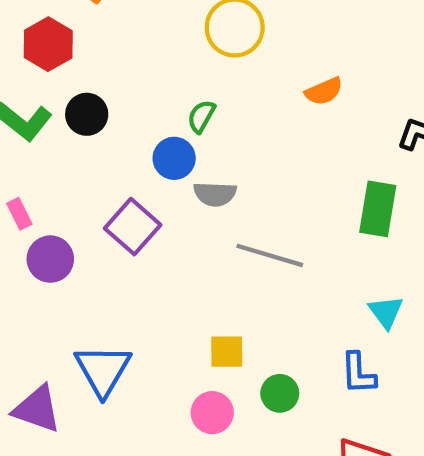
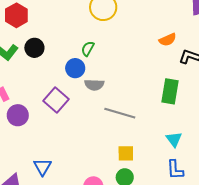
orange semicircle: (324, 91) -> (168, 40), moved
yellow square: (227, 352) -> (126, 153), moved
blue triangle: (103, 370) -> (42, 167), size x0.7
blue L-shape: (358, 373) -> (175, 170), moved

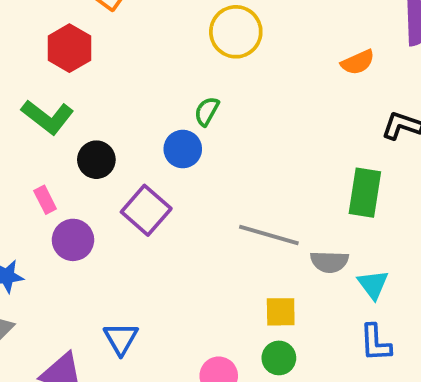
orange semicircle: (168, 40) -> (358, 62), moved
black circle: (34, 48) -> (96, 160), moved
gray semicircle: (94, 85) -> (329, 262), moved

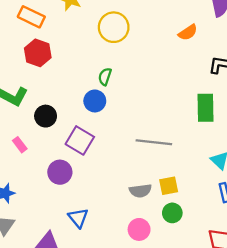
red hexagon: (69, 48) -> (38, 53), moved
purple circle: (73, 240) -> (60, 172), moved
gray semicircle: (329, 262) -> (140, 191), moved

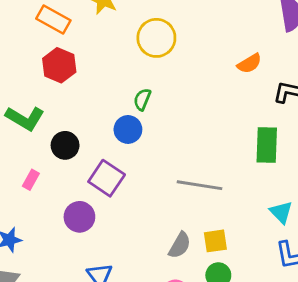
orange semicircle: (188, 32) -> (249, 63), moved
pink rectangle: (20, 145) -> (31, 180), turned 63
gray semicircle: (140, 191) -> (180, 245), turned -55

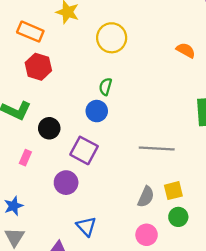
orange semicircle: (249, 63) -> (186, 50), turned -114

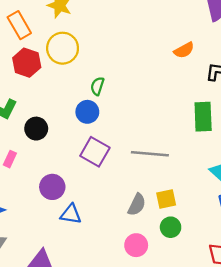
orange rectangle: (30, 32) -> (19, 25), turned 35
yellow circle: (112, 38) -> (63, 48), moved
orange semicircle: (186, 50) -> (184, 50), turned 120
purple square: (84, 150) -> (95, 152), moved
blue triangle: (86, 226) -> (71, 214), moved, turned -40

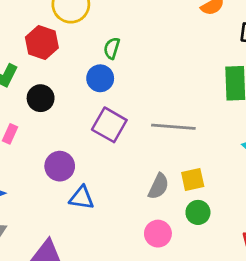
red hexagon: (27, 63) -> (42, 43), moved

